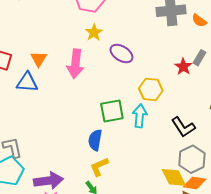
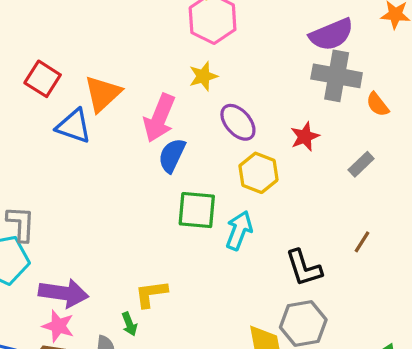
orange triangle: (39, 59) -> (103, 94), size x1.4
red star: (183, 67) -> (305, 137), moved
yellow hexagon: (151, 89) -> (258, 173), moved
blue semicircle: (95, 140) -> (172, 155), moved

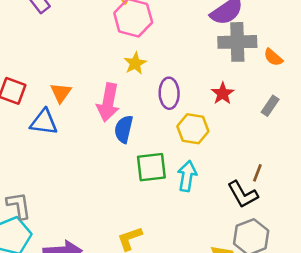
orange triangle: (103, 94) -> (61, 93), size x0.7
purple ellipse: (238, 122) -> (169, 93), turned 52
brown line: (362, 242) -> (257, 173), moved

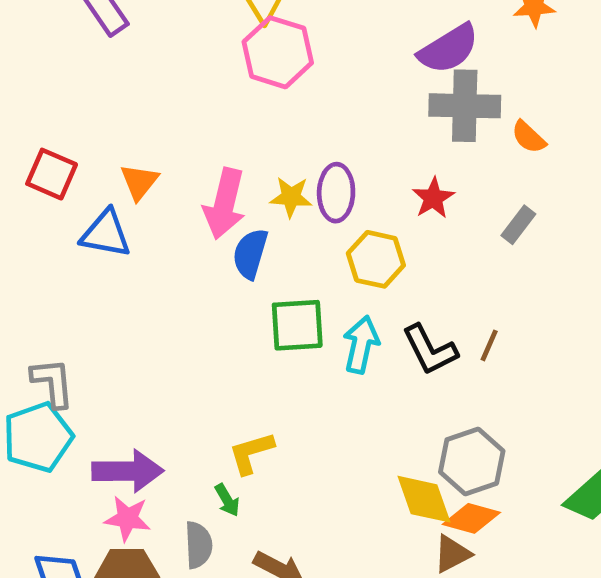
yellow star: (135, 63) -> (291, 197), moved, turned 30
black L-shape: (243, 194) -> (430, 350), moved

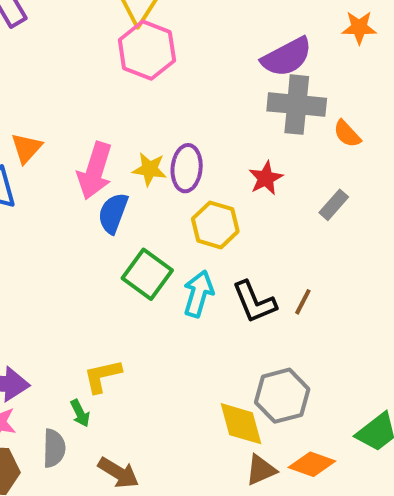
green square: (297, 325) -> (147, 274), turned 36
orange diamond: (471, 518) -> (312, 464), moved

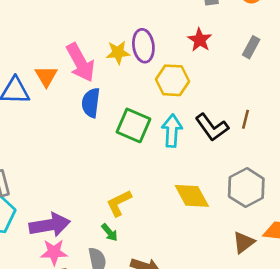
orange triangle: (26, 148) -> (46, 76), moved
pink arrow: (95, 171) -> (80, 62), turned -33
blue semicircle: (113, 213) -> (91, 103), moved
yellow diamond: (241, 424) -> (192, 196), moved

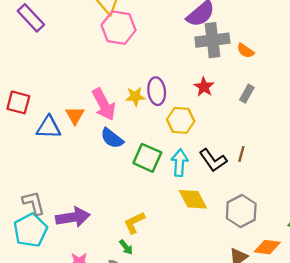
blue semicircle: (91, 103) -> (112, 138), turned -60
yellow diamond: (192, 196) -> (193, 199), moved
purple arrow: (50, 225) -> (73, 217), moved

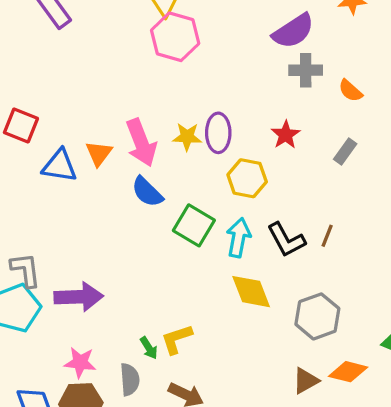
gray cross: (212, 40) -> (306, 70), size x0.7
yellow L-shape: (134, 223) -> (177, 339), moved

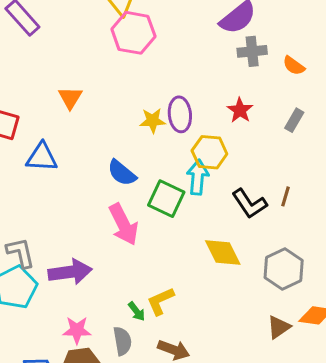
pink arrow: (141, 143) -> (123, 224), moved
orange triangle: (99, 153) -> (70, 98), moved
cyan arrow: (239, 238) -> (198, 177), moved

